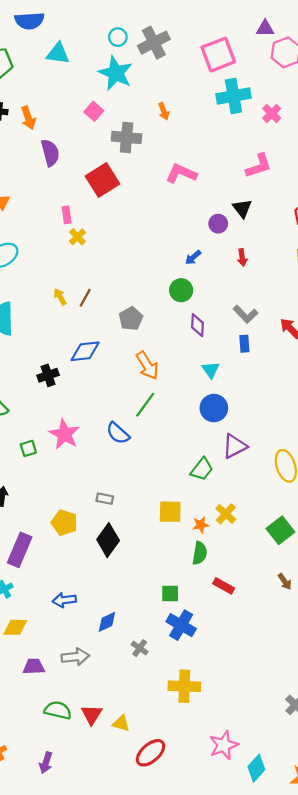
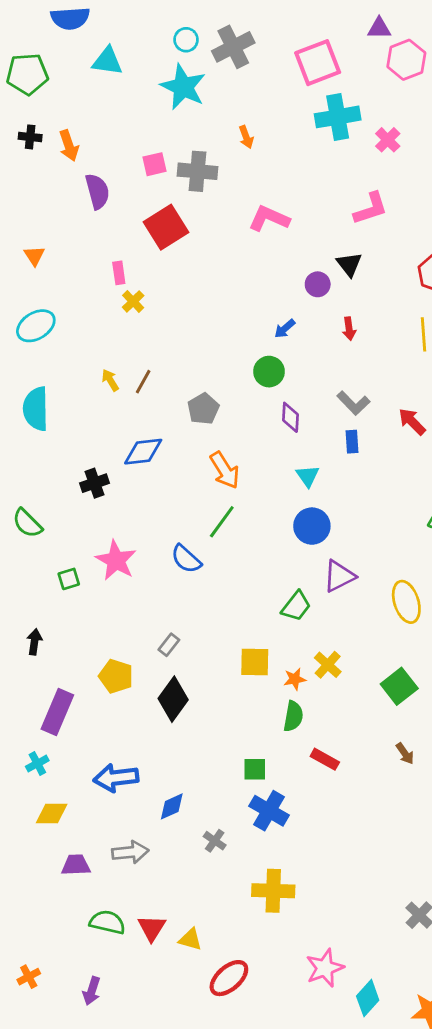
pink square: (94, 111) -> (155, 164), moved, turned 36
gray rectangle: (105, 499) -> (169, 645), turned -63
blue arrow: (64, 600) -> (116, 778), size x1.4

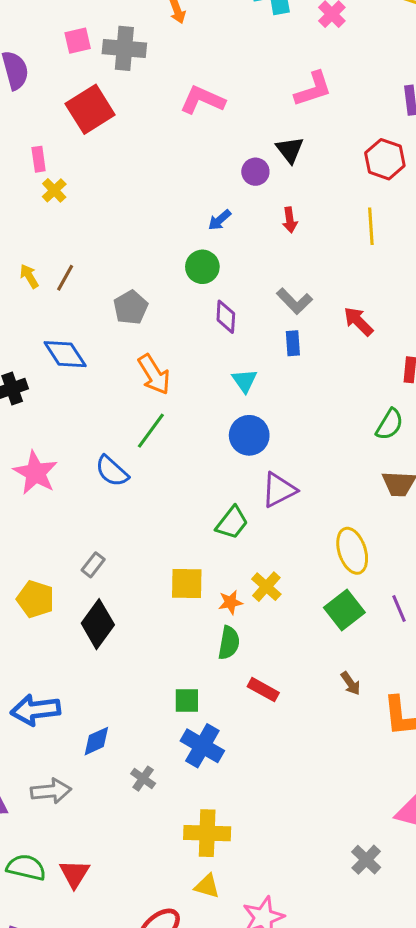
blue diamond: (143, 452) -> (65, 354), turned 63
yellow ellipse: (406, 602) -> (352, 551), moved
yellow triangle: (190, 939) -> (207, 886), moved

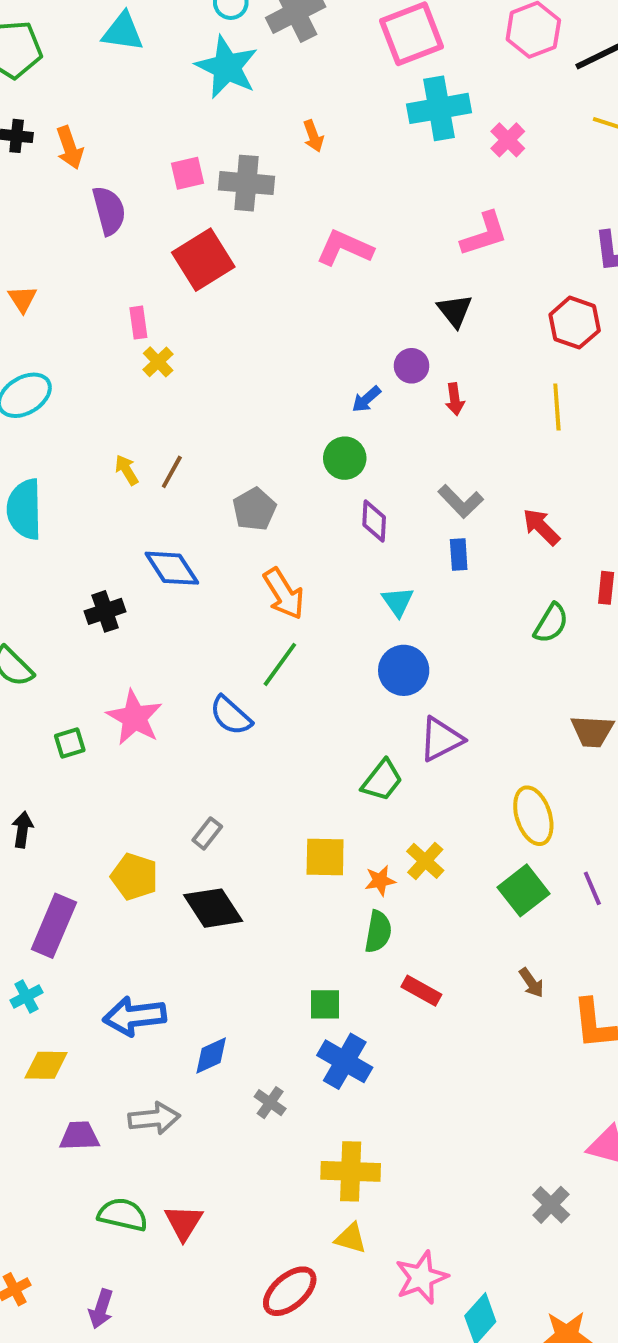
purple circle: (255, 172) -> (412, 366), moved
green semicircle: (390, 424) -> (551, 623), moved
black diamond: (98, 624) -> (213, 908), turned -69

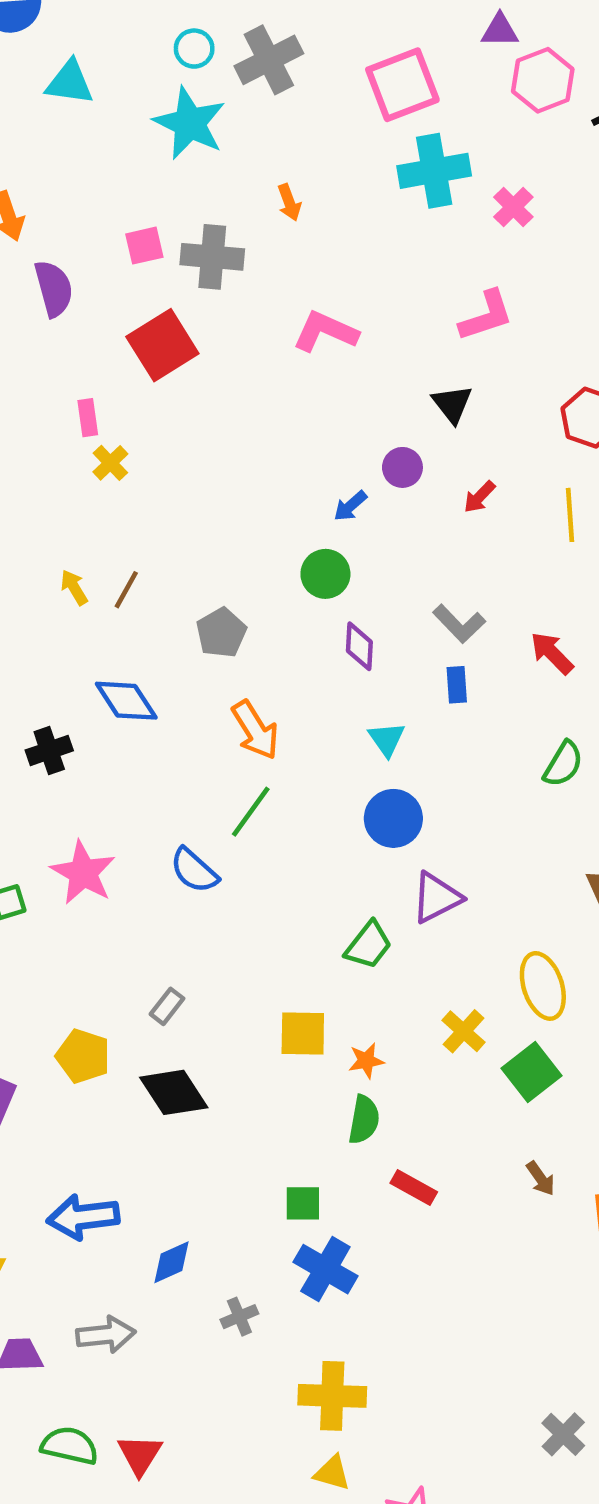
red arrow: (455, 399) -> (479, 497), moved, turned 52
yellow cross: (425, 861) -> (464, 1031), moved
gray cross: (270, 1103) -> (239, 1317), turned 32

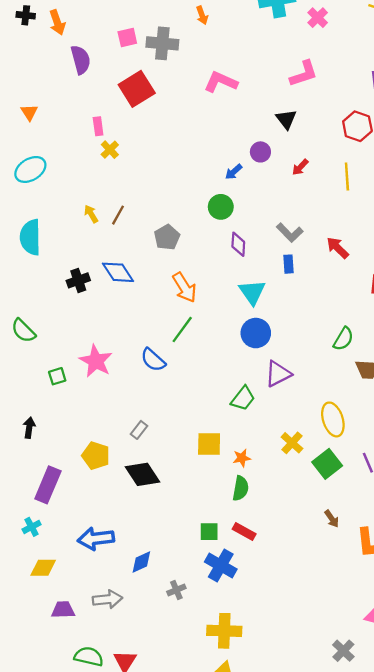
cyan triangle: (387, 739) -> (252, 292), size x1.4
black cross: (49, 750) -> (78, 280), moved
green semicircle: (563, 764) -> (343, 339), moved
red rectangle: (414, 1188) -> (244, 532), moved

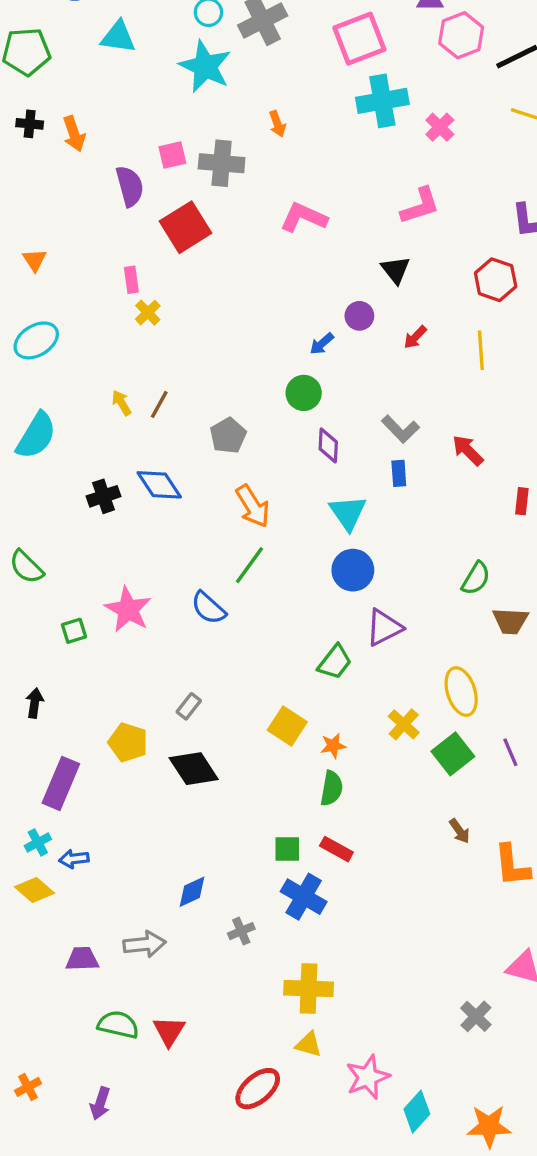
purple semicircle: (81, 60) -> (130, 186), moved
cyan semicircle: (30, 237) -> (36, 436), turned -148
yellow square: (209, 444) -> (287, 726), turned 32
blue arrow: (96, 539) -> (74, 859), moved, size x0.6
yellow diamond: (43, 568) -> (35, 890), moved, turned 40

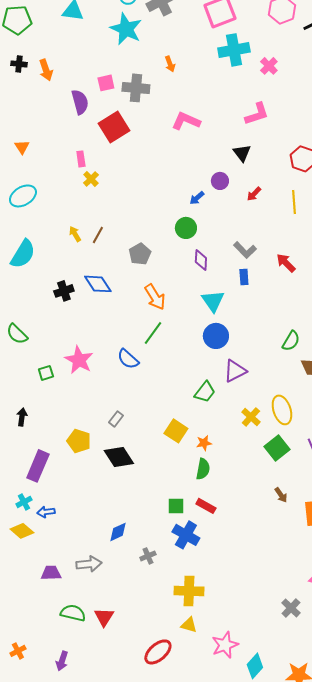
yellow cross: (404, 724) -> (251, 417), moved

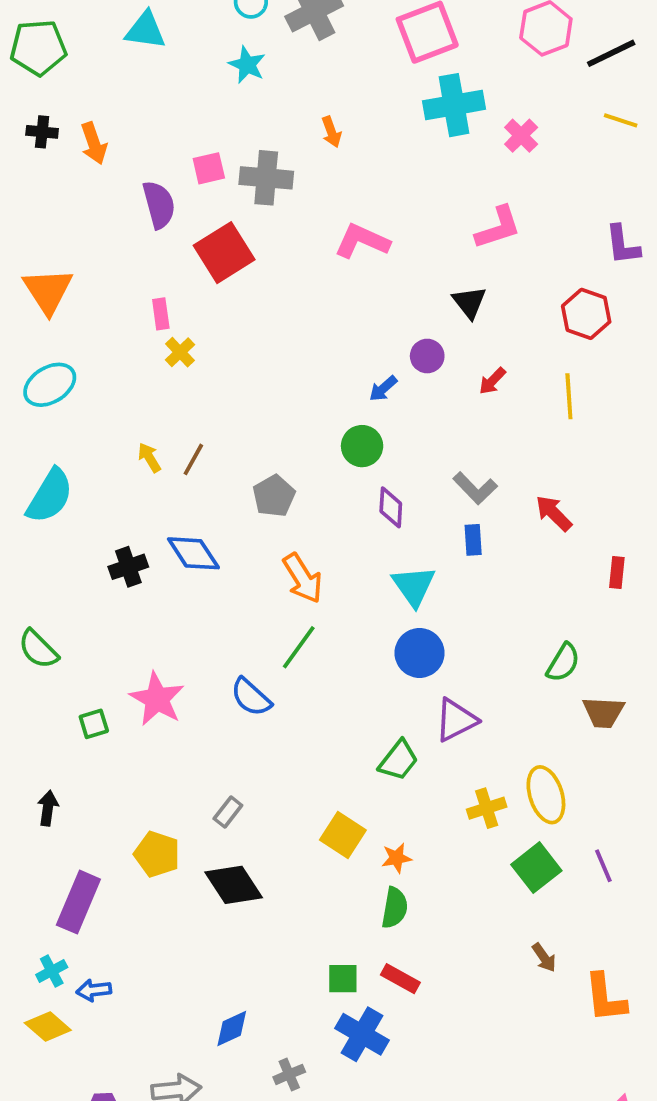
cyan star: (126, 29) -> (247, 65), size x0.6
orange triangle: (22, 147) -> (48, 291), size x1.8
yellow cross: (251, 417) -> (487, 808), turned 30

